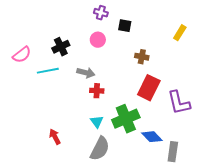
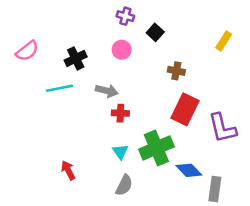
black square: (125, 26) -> (155, 32), turned 32
pink semicircle: (22, 55) -> (27, 51), moved
gray semicircle: (100, 149) -> (124, 185), size x0.7

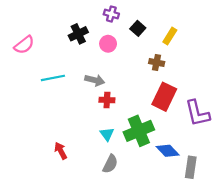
yellow rectangle: (224, 41) -> (170, 36), moved
black cross: (76, 58) -> (78, 34), moved

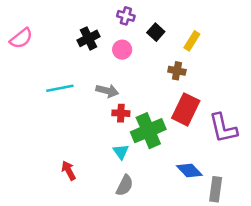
pink semicircle: (24, 45) -> (21, 38), moved
green cross: (139, 131) -> (148, 131), moved

